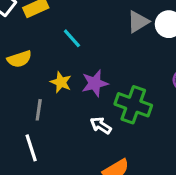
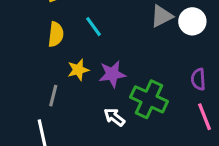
yellow semicircle: (19, 59) -> (56, 34), moved, turned -70
yellow star: (61, 82) -> (78, 70), turned 30

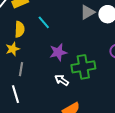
yellow star: (78, 70) -> (13, 49), moved
green cross: (149, 99) -> (83, 67), turned -30

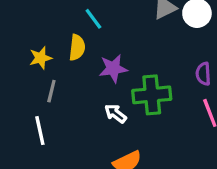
yellow semicircle: (20, 29) -> (77, 47), moved

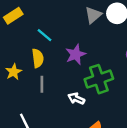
purple star: (113, 68) -> (76, 54), moved
gray line: (51, 91) -> (42, 84), moved

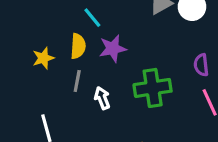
purple star: (76, 54) -> (113, 48), moved
white arrow: (76, 99) -> (102, 98), moved, turned 35

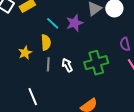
purple star: (113, 48) -> (75, 23), moved
white arrow: (102, 98) -> (67, 65), moved

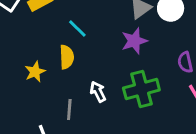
purple star: (75, 23) -> (134, 41), moved
gray line: (48, 64) -> (69, 109), moved

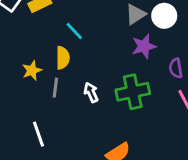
purple star: (134, 41) -> (144, 46), moved
gray line: (69, 109) -> (55, 88), moved

